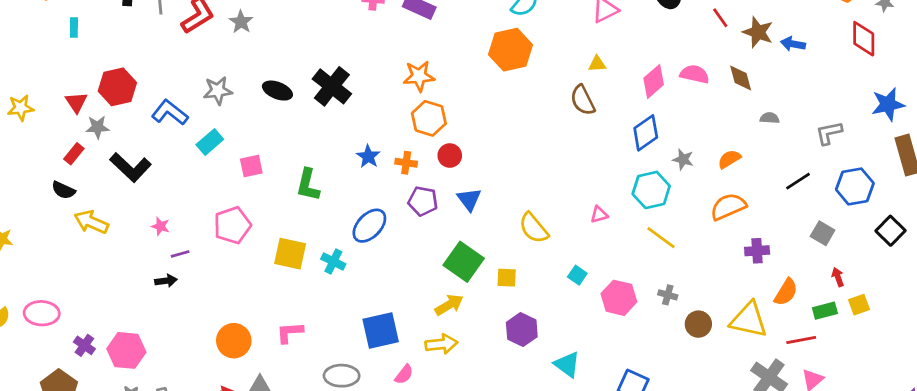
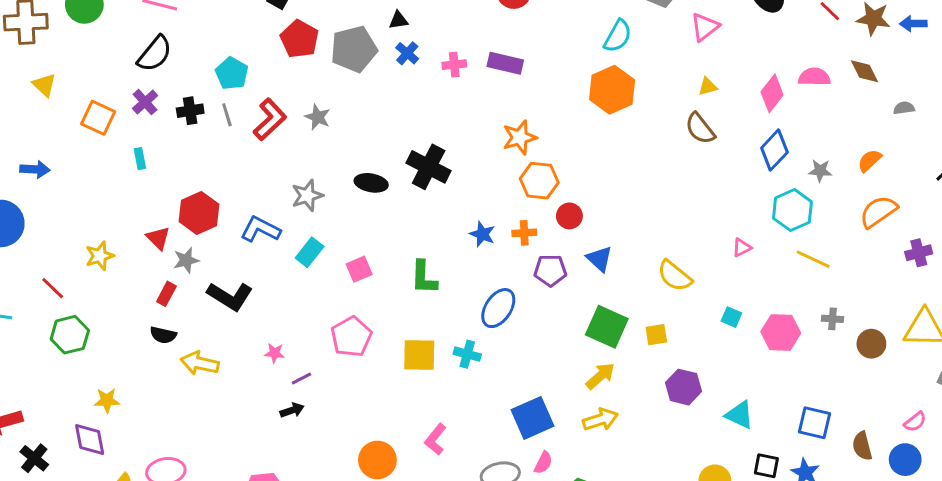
pink L-shape: (290, 332) -> (435, 439), turned -36
pink semicircle: (404, 374) -> (543, 463), moved

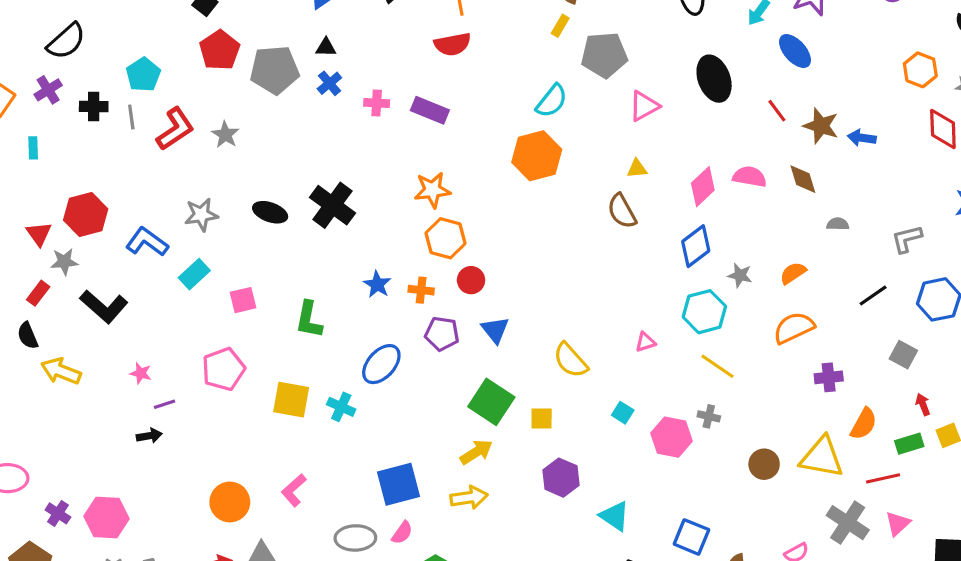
gray cross: (833, 319) -> (709, 416), moved
black semicircle: (163, 335) -> (28, 336), turned 45

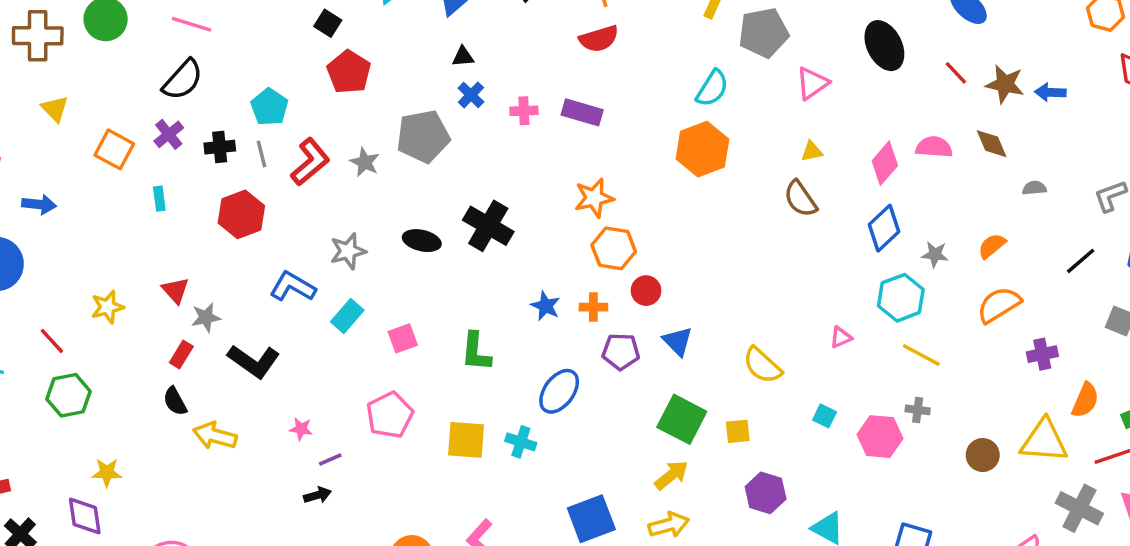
gray pentagon: (275, 70) -> (423, 136), moved
red hexagon: (86, 214) -> (241, 214), moved

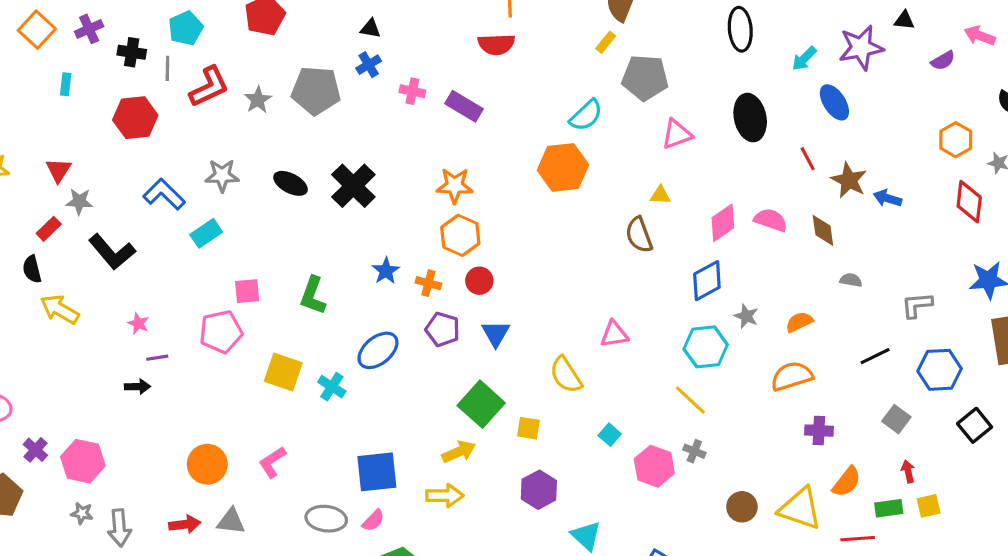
pink triangle: (841, 337) -> (614, 334), moved, size x1.4
pink square: (403, 338) -> (247, 291), moved
yellow line: (921, 355) -> (690, 400), moved

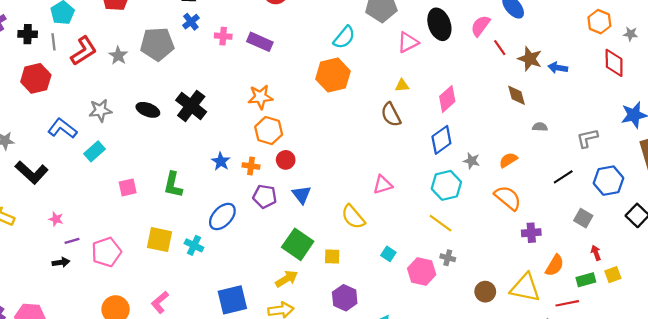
black ellipse: (750, 118) -> (439, 24), moved
pink semicircle: (771, 220) -> (480, 26), moved, turned -65
pink pentagon: (221, 332) -> (106, 252), moved
orange semicircle: (792, 376) -> (508, 198), turned 64

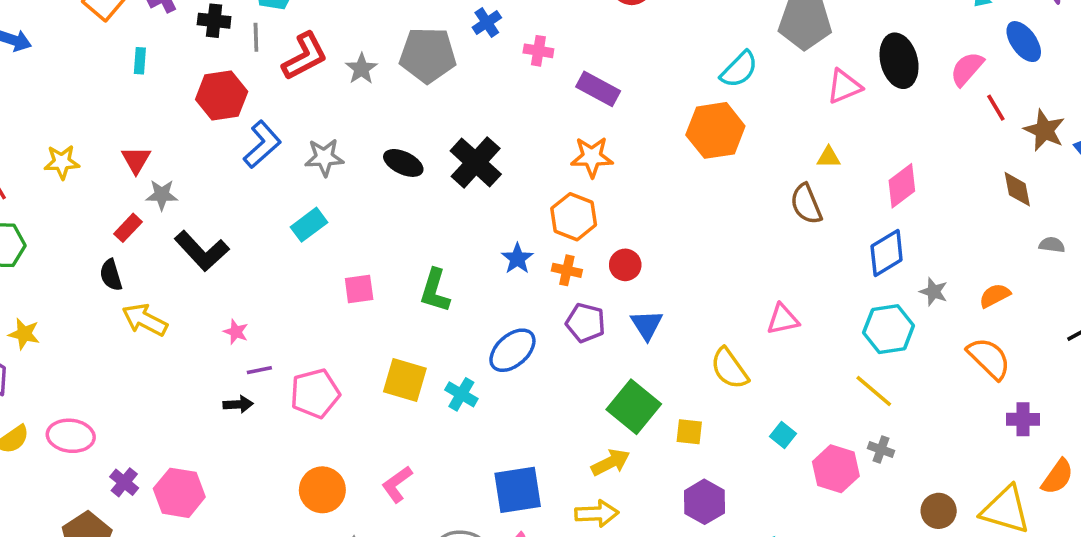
purple rectangle: (260, 42) -> (598, 89), moved
blue L-shape: (62, 128) -> (262, 144), moved, turned 96
orange hexagon: (269, 131) -> (574, 217), moved

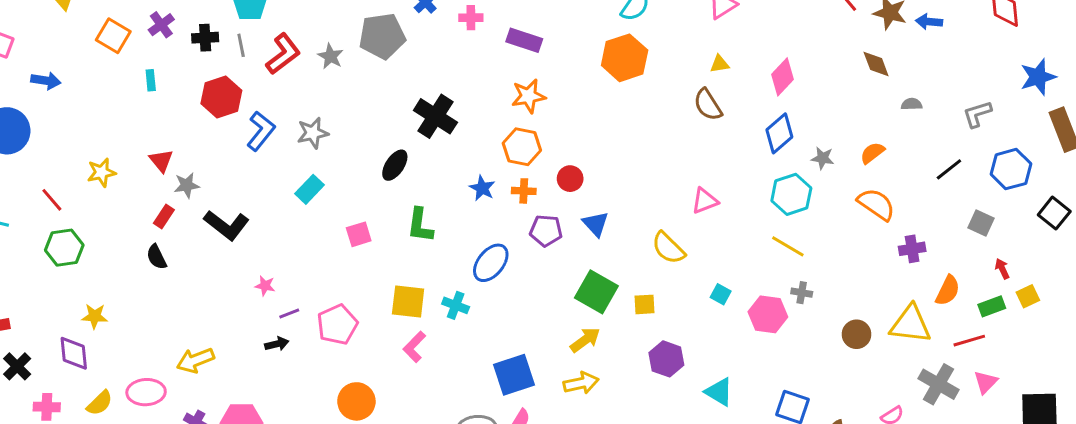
black ellipse: (403, 163) -> (395, 165), moved, turned -72
yellow arrow: (145, 320) -> (195, 360), moved, turned -39
pink L-shape: (397, 484) -> (414, 347), moved

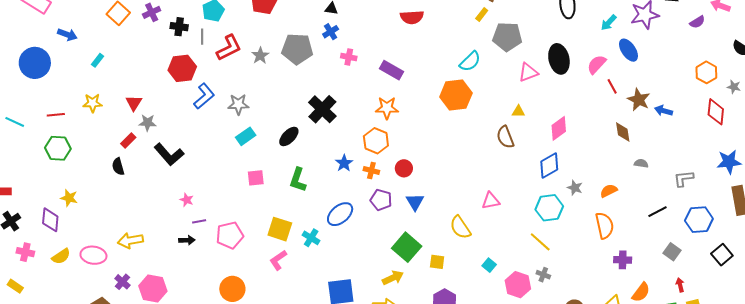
pink cross: (471, 18) -> (349, 57), moved
cyan rectangle: (151, 80) -> (98, 60), moved, turned 32
cyan rectangle: (310, 189) -> (246, 136), moved
red line: (52, 200) -> (56, 115), turned -66
orange semicircle: (876, 204) -> (605, 225), turned 32

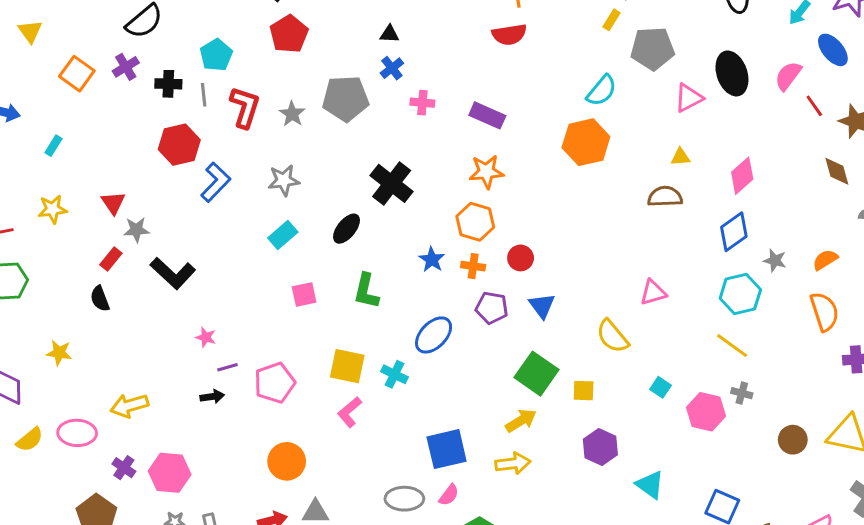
red L-shape: (229, 48) -> (245, 107), turned -40
gray star: (238, 104) -> (284, 180), moved
brown semicircle: (505, 137) -> (665, 197), turned 115
yellow star: (69, 198) -> (59, 353), moved

